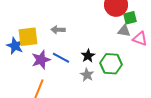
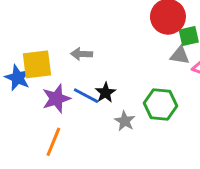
black star: (88, 56) -> (105, 93), moved

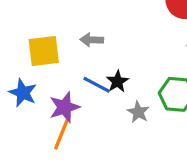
blue star: (18, 78) -> (23, 93), moved
purple star: (56, 99) -> (65, 107), moved

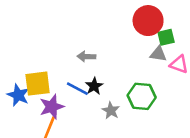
gray arrow: (92, 40) -> (86, 57), moved
yellow square: (44, 51) -> (38, 84), moved

